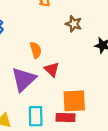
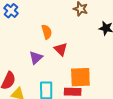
purple triangle: (24, 79) -> (36, 58), size x0.6

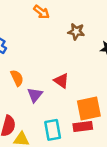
orange semicircle: (47, 32) -> (17, 78), moved

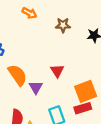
orange semicircle: (17, 78) -> (17, 75), size x1.5
red triangle: (61, 81) -> (57, 71), turned 32

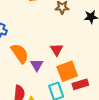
orange square: (86, 91) -> (67, 71), moved

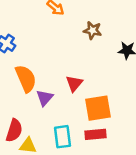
orange square: (67, 71) -> (98, 108), moved

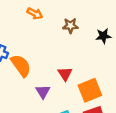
orange semicircle: (26, 79) -> (21, 66), moved

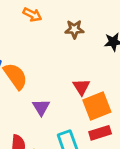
red triangle: (65, 74) -> (81, 87), moved

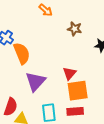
purple triangle: (41, 107) -> (35, 81), size x1.5

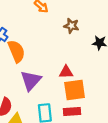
red triangle: (69, 73) -> (66, 72), turned 48

